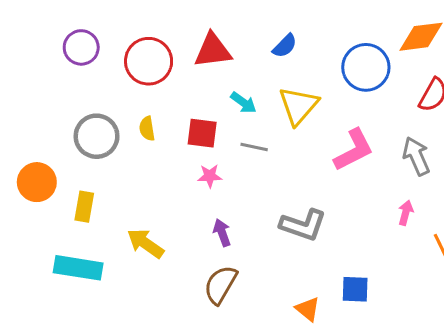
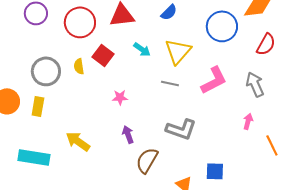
red square: (202, 133) -> (103, 55), moved, turned 30
gray line: (254, 147) -> (170, 83), moved
yellow rectangle: (84, 207) -> (38, 106), moved
brown semicircle: (220, 285) -> (147, 160), moved

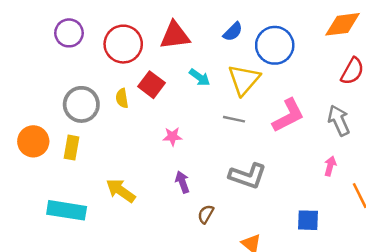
blue circle: (222, 26) -> (275, 45), moved
brown semicircle: (147, 160) -> (206, 214), size x0.6
blue square: (215, 171) -> (308, 220), moved

